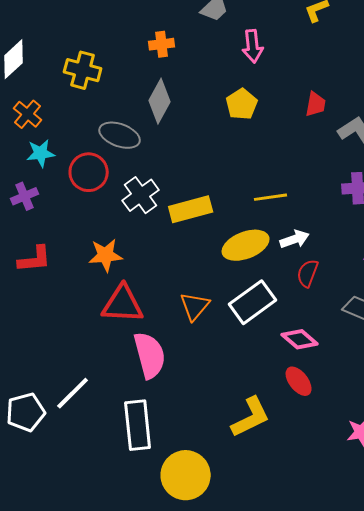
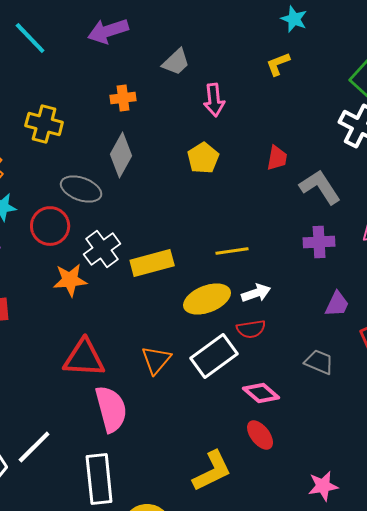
orange star: (106, 255) -> (70, 280), moved
red semicircle: (308, 273) -> (251, 329), moved, turned -120

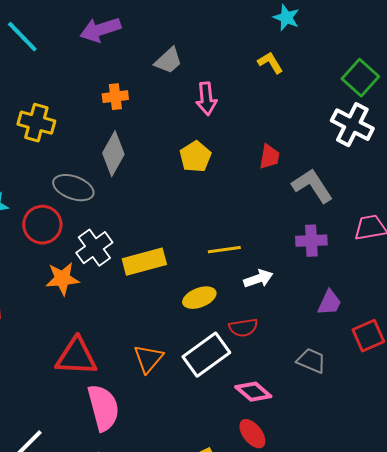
yellow L-shape: (278, 64) -> (270, 63), turned 80
white arrow: (256, 293) -> (258, 279), moved
yellow ellipse: (207, 299) -> (199, 298), size x0.7

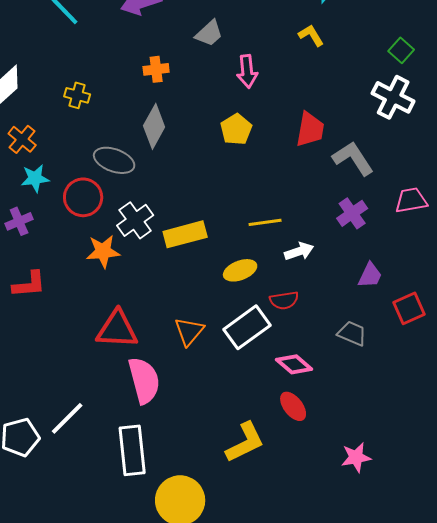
green square: (360, 78) -> (401, 50), size x0.7
yellow cross: (36, 123) -> (77, 95), size x0.7
red trapezoid: (269, 157) -> (310, 129), size x1.4
purple cross: (311, 241) -> (352, 213), turned -32

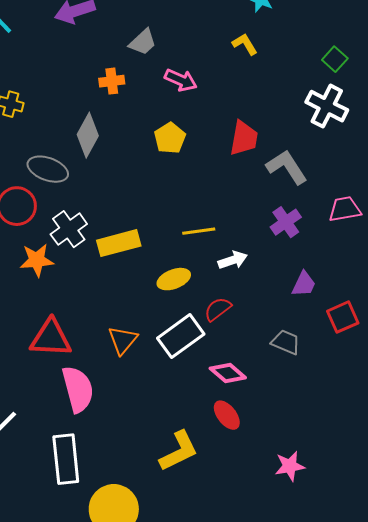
orange cross: (156, 69) -> (112, 81), moved
pink arrow: (247, 71) -> (181, 80), turned -60
red semicircle: (284, 300) -> (218, 309), turned 152

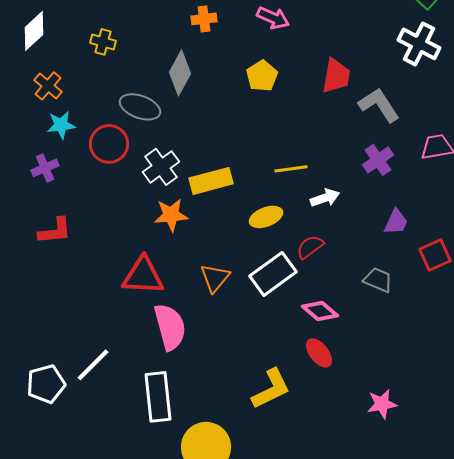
orange star: (37, 260) -> (171, 215), moved

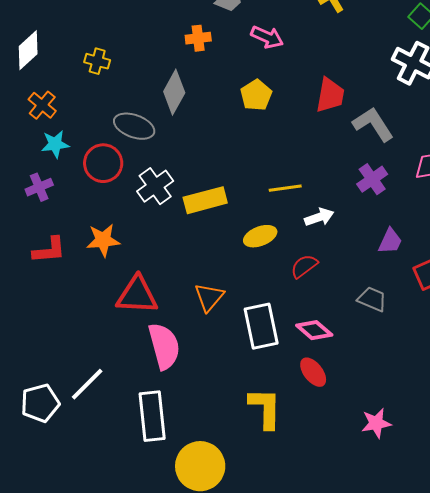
orange star: (171, 215) -> (103, 240), moved
white rectangle: (273, 274) -> (261, 326), moved, turned -66
yellow L-shape: (271, 389) -> (265, 408), turned -63

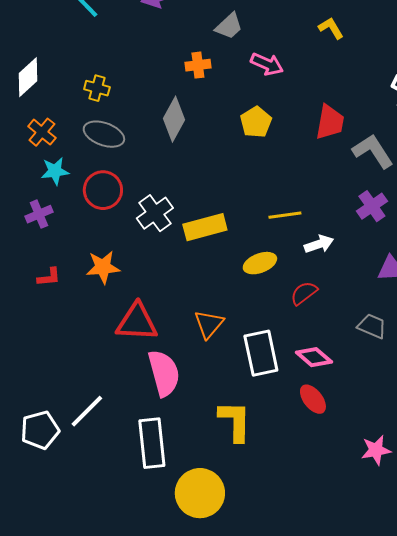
gray ellipse: (134, 126) -> (104, 134), moved
red L-shape: (49, 250) -> (49, 277), size x0.7
yellow L-shape: (265, 408) -> (235, 421), moved

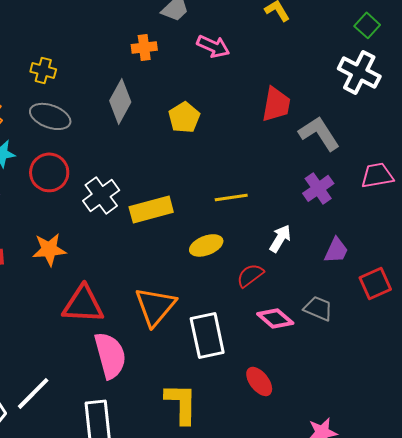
yellow pentagon: (256, 122) -> (184, 117), moved
white arrow: (319, 244) -> (280, 238), moved, turned -40
orange triangle: (209, 324) -> (155, 306), size x1.4
pink diamond: (314, 357) -> (275, 318), moved

